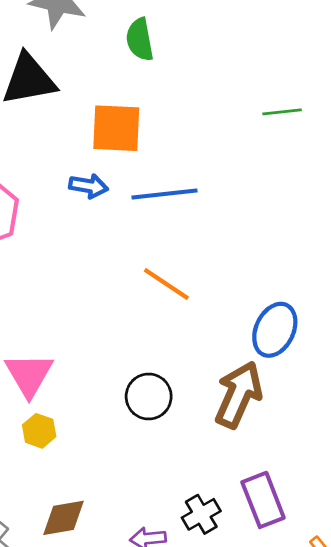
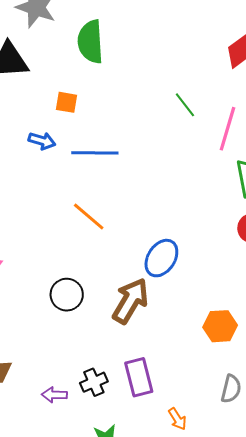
green semicircle: (140, 39) -> (90, 42), size x1.4
green line: (282, 112) -> (185, 105), turned 52
orange square: (116, 128) -> (66, 102), size x0.6

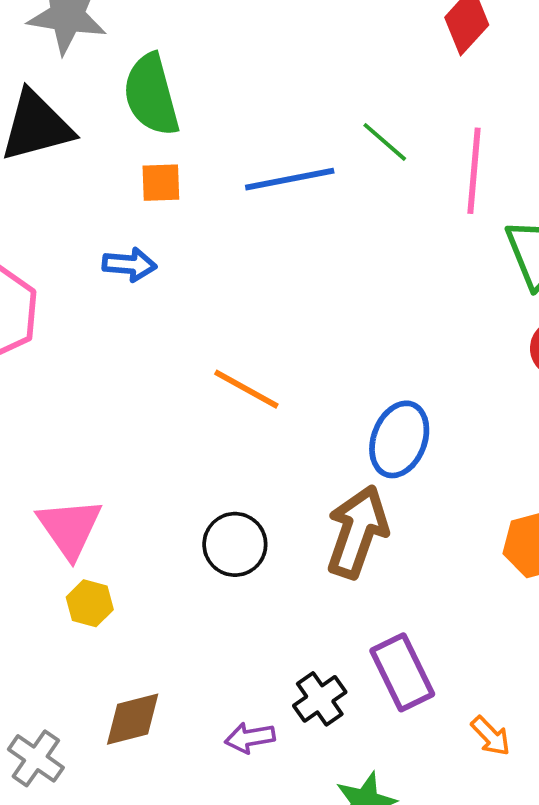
green semicircle: (90, 42) -> (151, 95), moved
blue line: (95, 153) -> (290, 179), moved

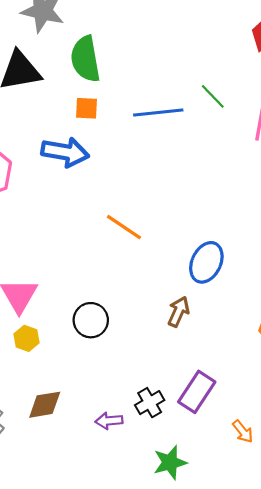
blue arrow: (129, 264) -> (65, 152), size x1.6
brown arrow: (357, 532) -> (179, 312), size x0.6
black circle: (235, 544) -> (91, 320), moved
purple rectangle: (402, 672) -> (197, 392), turned 54

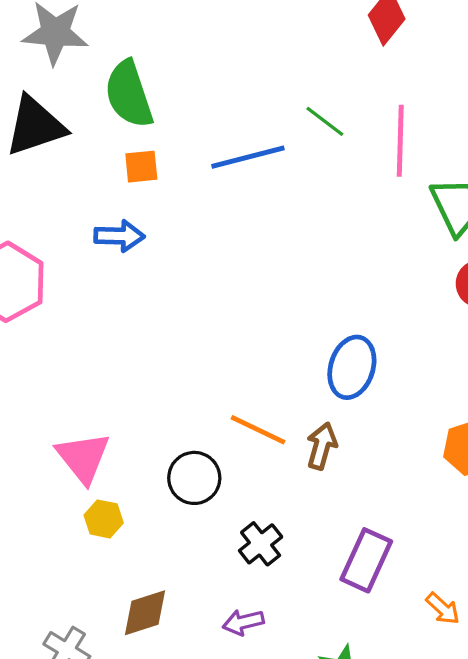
blue arrow: (65, 152) -> (119, 236), size x0.7
orange line: (124, 227) -> (258, 430), moved
black cross: (150, 403) -> (261, 544), moved

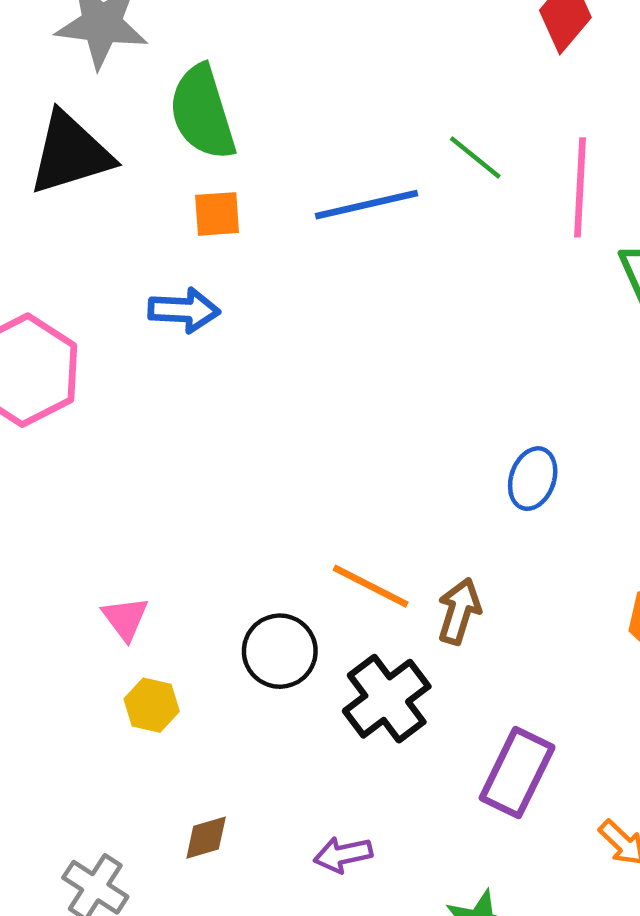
blue ellipse: (352, 367) -> (533, 479), moved, size x0.7
pink triangle: (83, 457) -> (125, 618), size x0.6
black cross: (261, 544) -> (387, 699), moved, size x1.4
brown diamond: (145, 613) -> (206, 838), size x0.7

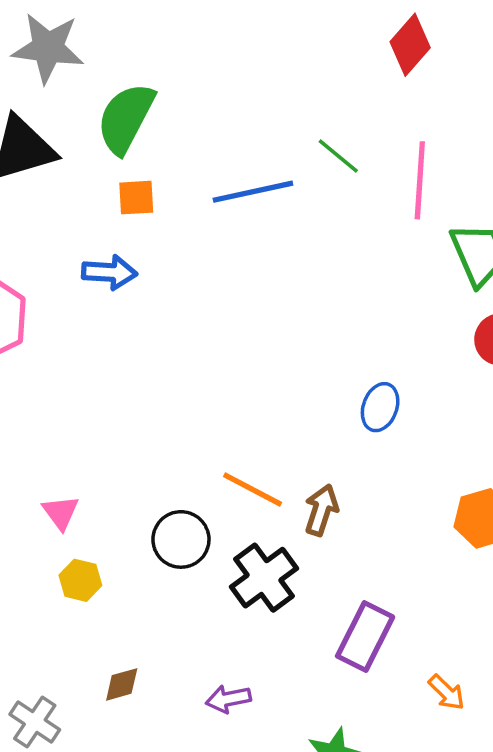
green semicircle: (202, 112) -> (126, 118), turned 44

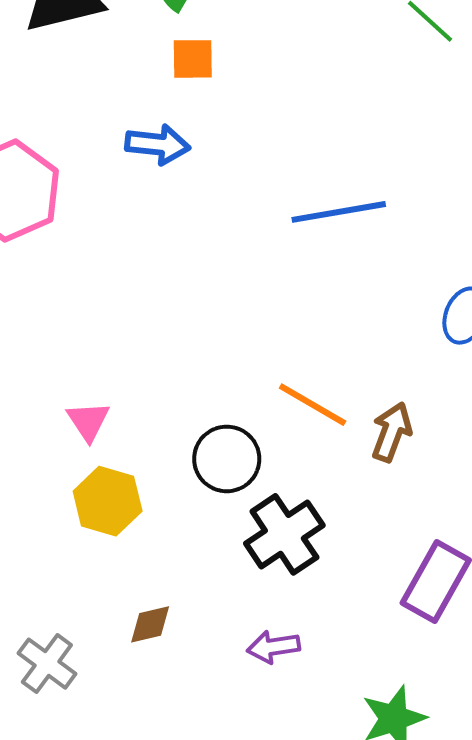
blue line: (253, 192) -> (339, 212), moved
black cross: (264, 578) -> (284, 534), moved
yellow hexagon: (80, 580) -> (108, 501), size x1.4

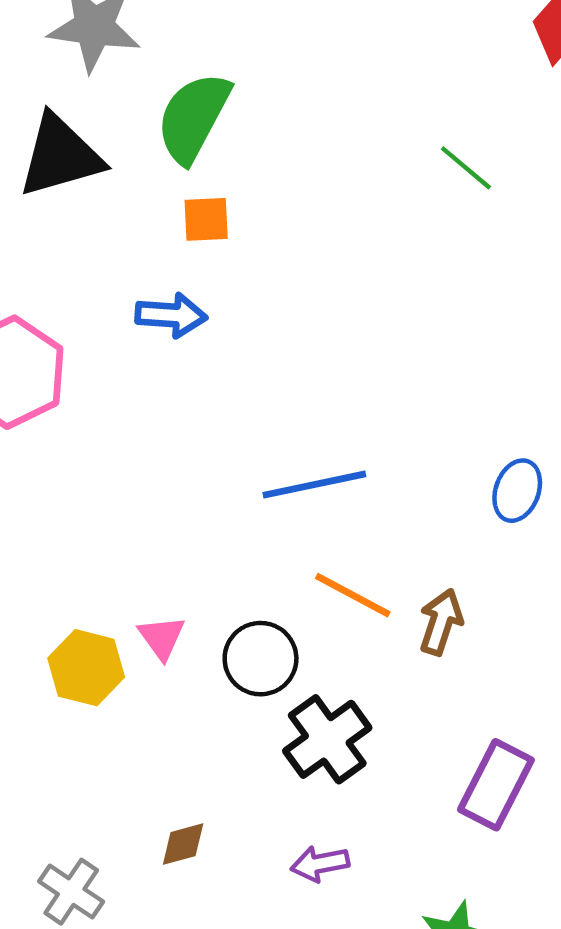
blue line: (339, 212) -> (314, 485), moved
pink triangle: (88, 421) -> (162, 637), moved
yellow hexagon: (108, 501) -> (86, 668), moved

